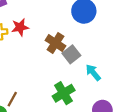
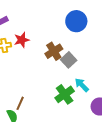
brown cross: (55, 43) -> (54, 51), turned 30
cyan arrow: (93, 73) -> (82, 85), moved

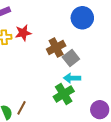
cyan arrow: (82, 85) -> (72, 78), moved, turned -49
brown line: (20, 103) -> (21, 108), moved

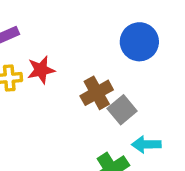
cyan arrow: (72, 78) -> (146, 144), moved

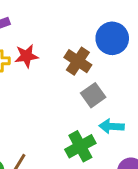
brown cross: (97, 93) -> (78, 61), moved, turned -32

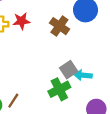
gray square: (93, 95) -> (69, 70), moved

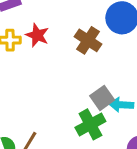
red star: (21, 21) -> (37, 35), turned 30

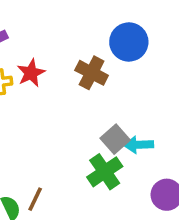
red star: (37, 35) -> (31, 73), turned 30

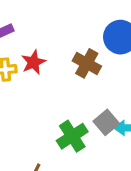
green cross: (105, 172) -> (72, 136), moved

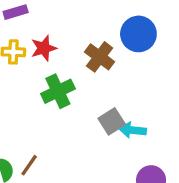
green cross: (72, 136) -> (58, 91), moved

